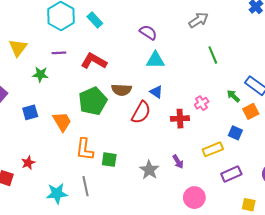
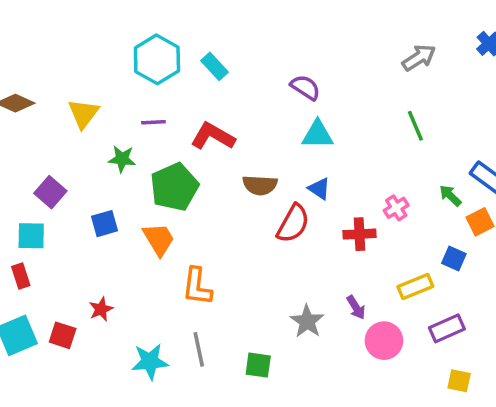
gray arrow: (198, 20) -> (419, 58), moved
green pentagon: (93, 101) -> (174, 187), moved
green square: (109, 160) -> (258, 365), moved
pink circle: (194, 198) -> (384, 341), moved
yellow square: (249, 205) -> (459, 381), moved

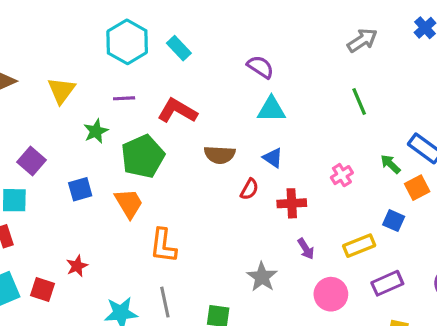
green star: (122, 159) -> (96, 131), turned -30
red semicircle: (293, 224) -> (249, 189), size x0.6
red cross: (360, 234) -> (292, 203), moved
purple arrow: (356, 307) -> (306, 249), moved

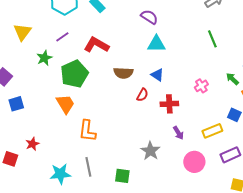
purple line: (124, 98) -> (62, 37), turned -32
blue square: (80, 189) -> (16, 104), moved

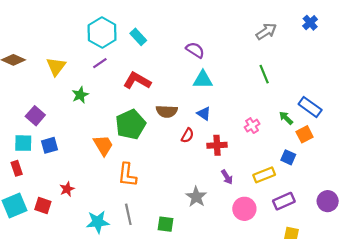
purple line: (62, 37) -> (100, 63), moved
green pentagon: (74, 74) -> (131, 124), moved

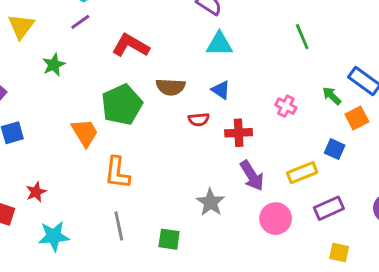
pink cross: (252, 126) -> (286, 106), turned -32
red semicircle: (187, 135) -> (199, 119), turned 56
purple arrow: (227, 177) -> (252, 176), size x1.5
cyan star: (98, 222) -> (54, 236), moved

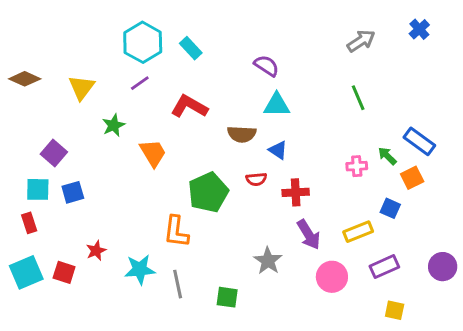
brown semicircle: (171, 87) -> (242, 134), moved
green pentagon: (122, 105) -> (208, 192), moved
pink cross: (286, 106) -> (357, 166), moved, turned -30
orange trapezoid: (85, 133) -> (153, 153), moved
cyan star: (54, 236) -> (140, 269), moved

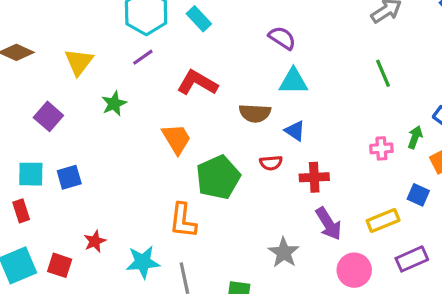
purple square: (54, 153) -> (48, 116), moved
orange trapezoid: (153, 153) -> (176, 139), moved
green arrow: (387, 156) -> (415, 137), turned 66

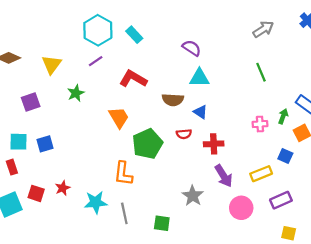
purple square: (48, 116) -> (31, 102), turned 30
red square: (60, 265) -> (36, 193), moved

